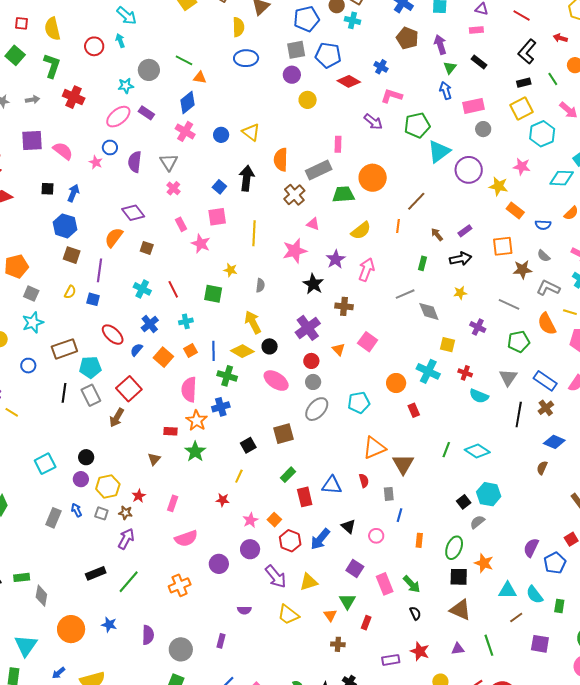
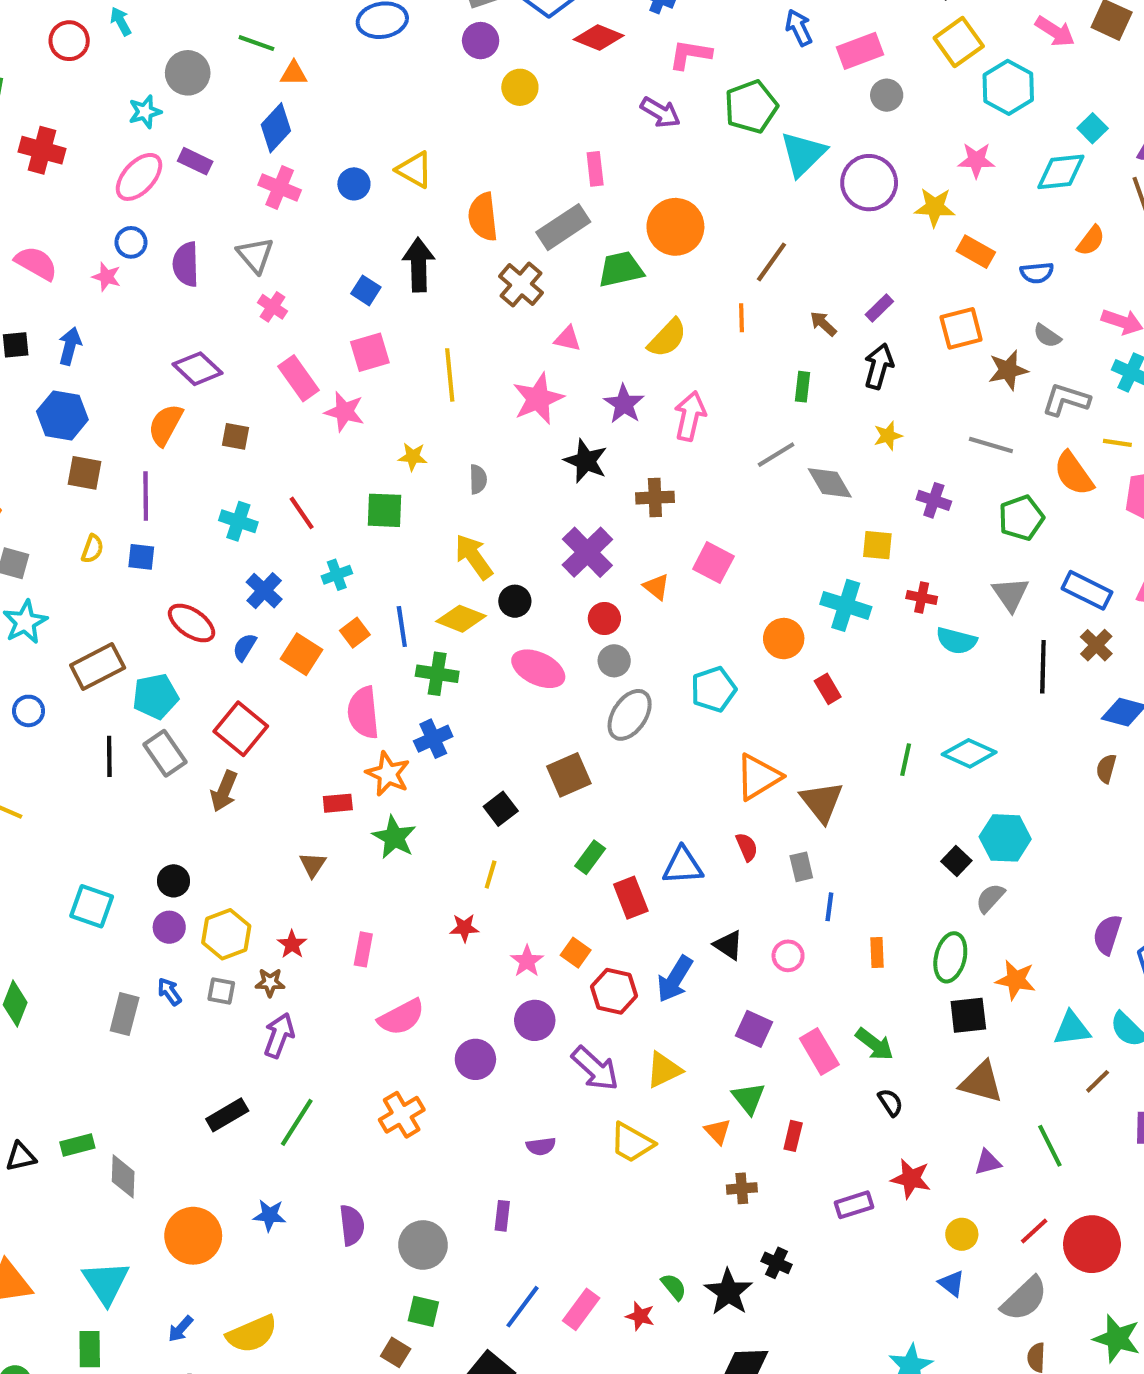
pink rectangle: (181, 224) -> (299, 378), size x1.5
black arrow: (461, 259) -> (879, 366), turned -55
cyan square: (45, 464) -> (92, 906), turned -35

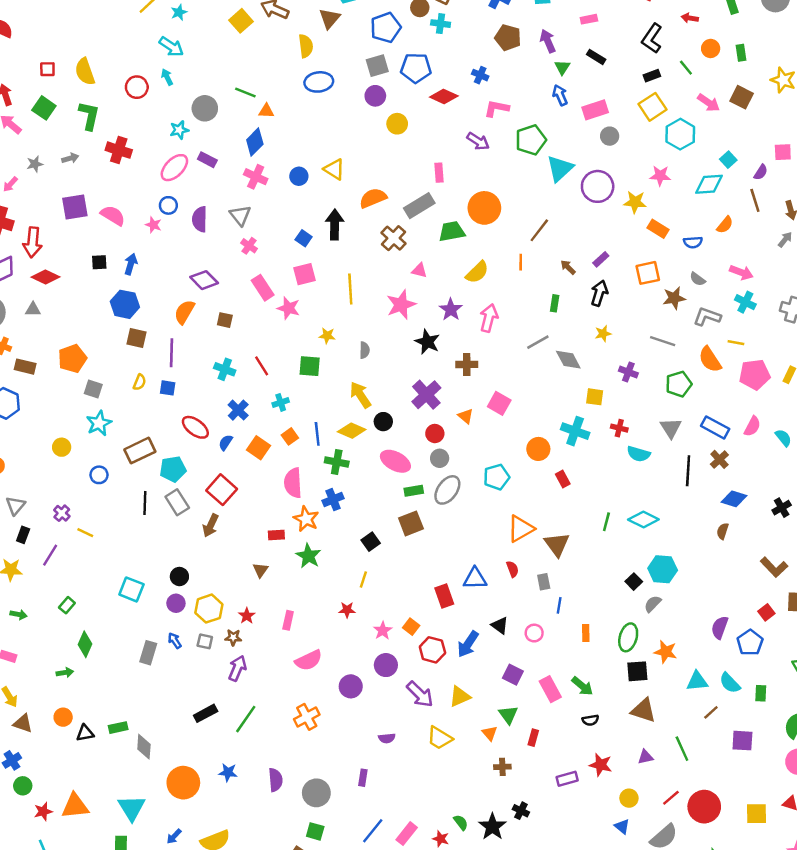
orange semicircle: (483, 217) -> (373, 198), turned 72
green rectangle: (590, 857) -> (414, 491), moved, turned 42
black semicircle: (890, 1102) -> (590, 720), turned 112

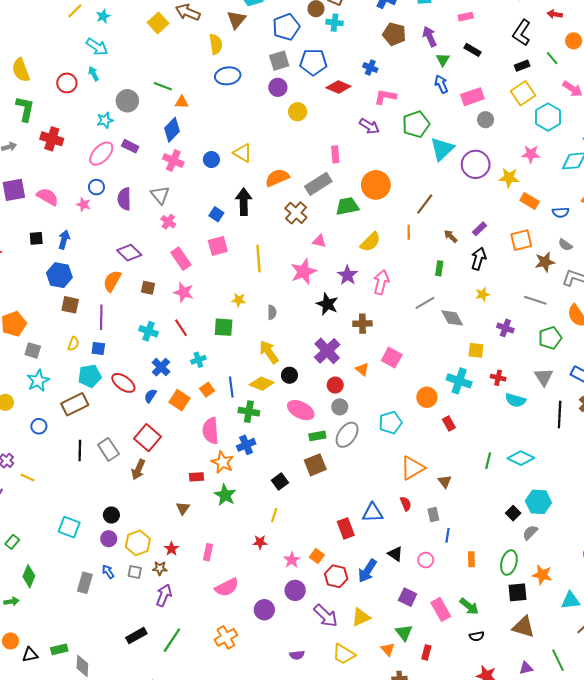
pink star: (289, 308) -> (184, 292), moved
cyan pentagon: (173, 469) -> (90, 376), moved
brown triangle: (557, 544) -> (445, 481), size x0.6

